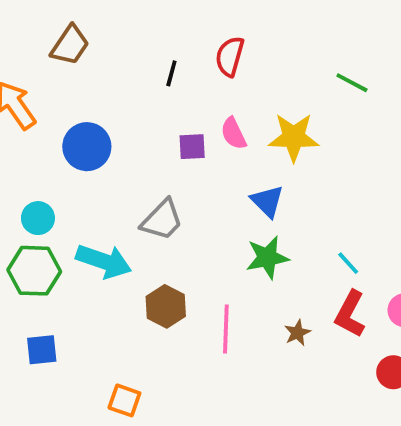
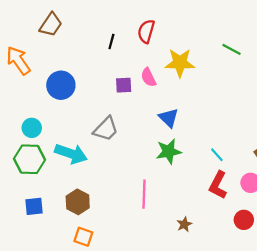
green line: (352, 83) -> (231, 49), moved
yellow star: (294, 137) -> (180, 63), moved
brown hexagon: (166, 306) -> (78, 202), moved
brown star: (297, 333) -> (184, 224), moved

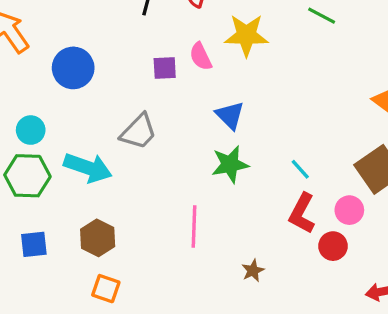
red circle: (244, 220) -> (333, 246), moved

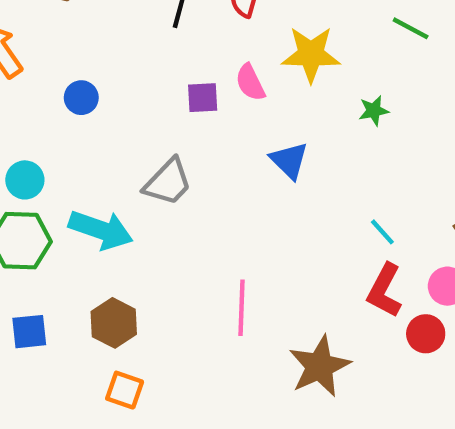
blue circle: (73, 68) -> (81, 98), size x0.6
green star: (230, 164) -> (374, 111), moved, size x0.6
brown star: (253, 271) -> (320, 366), size x2.0

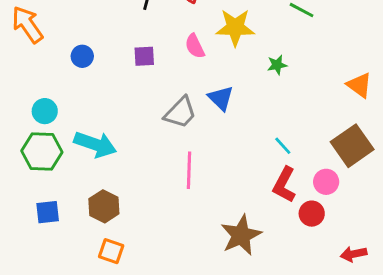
purple square: (203, 98) -> (144, 56), moved
gray trapezoid: (168, 182) -> (180, 113), moved
pink line: (242, 308) -> (189, 170), moved

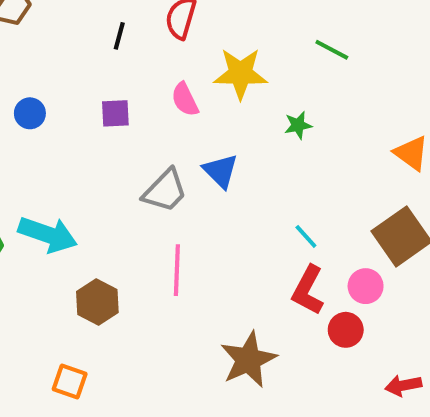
brown hexagon: (104, 206) -> (97, 302), moved

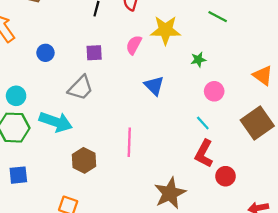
pink semicircle: (185, 99) -> (134, 45), turned 54
gray trapezoid: (165, 191) -> (81, 88), moved
pink circle: (366, 286) -> (214, 91), moved

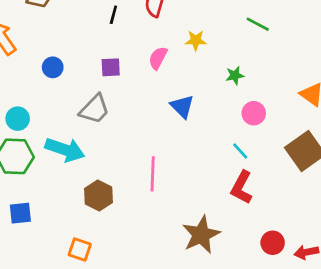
yellow star: (165, 30) -> (196, 40), size x0.6
red circle: (225, 176) -> (273, 243), moved

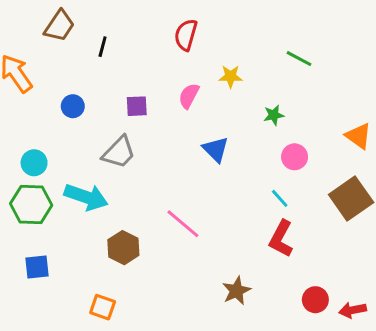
black line: (113, 15) -> (103, 47), moved
pink line: (153, 174) -> (183, 224), turned -52
brown star: (201, 235) -> (236, 291), size x0.7

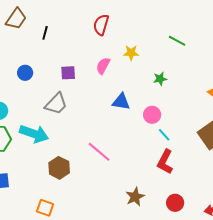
blue triangle: (216, 149) -> (121, 102), turned -36
pink circle: (295, 157) -> (152, 115), moved
red circle: (315, 300) -> (175, 203), moved

